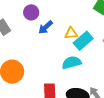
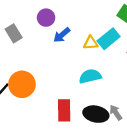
cyan rectangle: (83, 41) -> (109, 39), moved

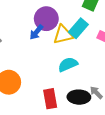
purple circle: (46, 18) -> (46, 19), moved, size x1.5
yellow triangle: (91, 43) -> (63, 35), size x1.5

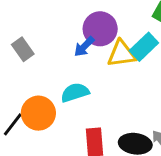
cyan semicircle: (68, 64) -> (75, 93), moved

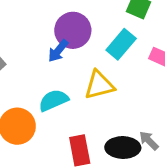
yellow triangle: (122, 54) -> (99, 85), moved

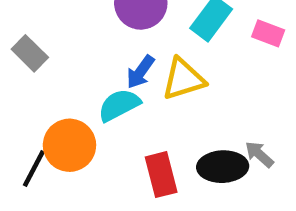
blue arrow: (58, 51) -> (140, 72), moved

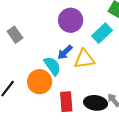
cyan semicircle: (119, 105) -> (52, 66), turned 72
orange circle: (69, 145) -> (40, 82), moved

